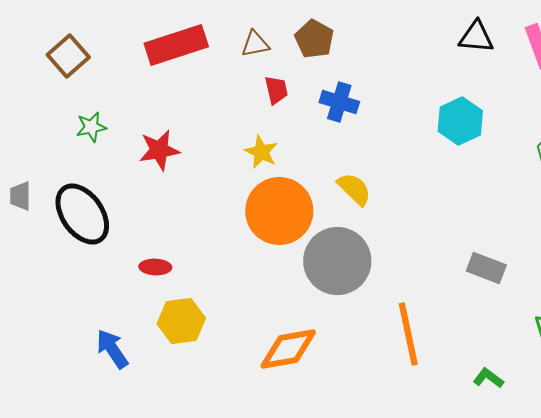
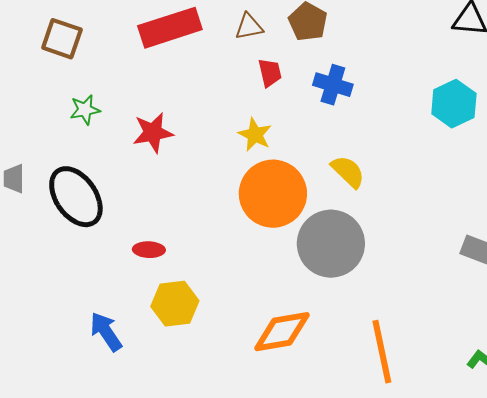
brown square: (68, 56) -> (62, 39), turned -30
orange line: (408, 334) -> (382, 352), moved

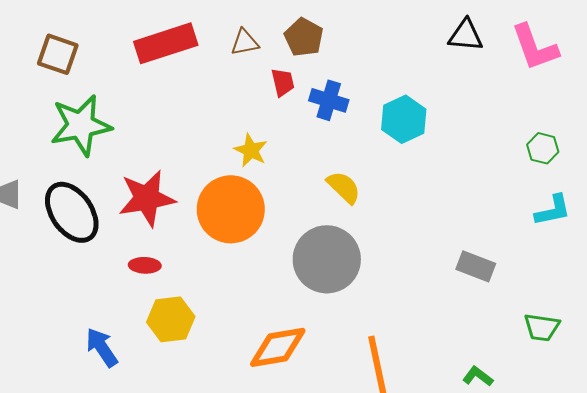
red trapezoid: (270, 73) -> (283, 82), moved
cyan hexagon: (454, 104) -> (404, 119), moved
green star: (85, 110) -> (81, 125), size x2.0
red star: (153, 133) -> (147, 198), moved, size x1.4
orange circle: (273, 194) -> (231, 209), moved

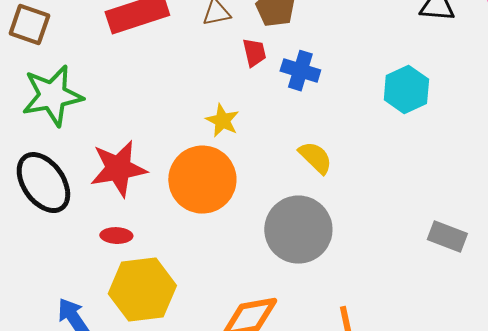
cyan hexagon: (404, 119) -> (406, 90), moved
yellow hexagon: (171, 319) -> (142, 290), size x1.4

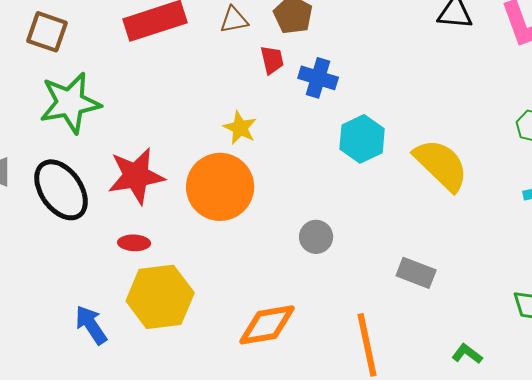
cyan hexagon: (406, 90) -> (362, 139), moved
yellow semicircle: (315, 158) -> (441, 165), moved, size x1.6
gray circle: (298, 230) -> (316, 237), size x0.5
gray rectangle: (447, 237) -> (416, 273), moved

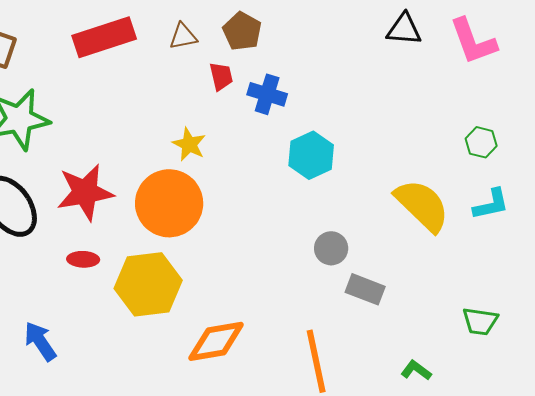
yellow semicircle: (441, 165) -> (422, 205), moved
gray circle: (316, 237) -> (331, 248), moved
yellow hexagon: (160, 297) -> (148, 284), moved

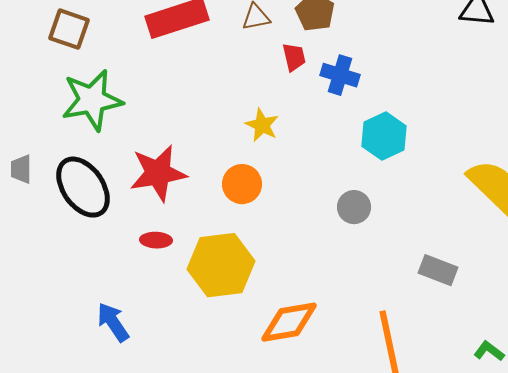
orange circle: (169, 203) -> (242, 184), size x0.6
gray circle: (331, 248) -> (354, 207), moved

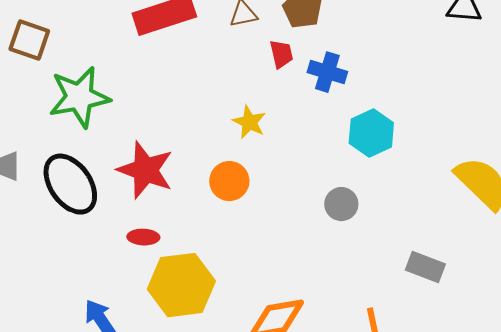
brown square: (69, 29) -> (29, 40), moved
red star: (158, 173) -> (145, 170), turned 30
yellow hexagon: (221, 265) -> (181, 285), moved

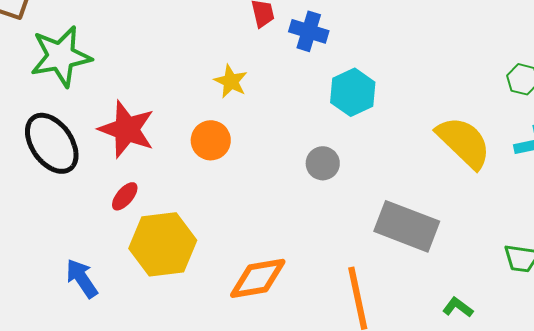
red ellipse: (143, 237) -> (125, 196), turned -52
gray rectangle: (425, 267) -> (407, 226), size x1.6

